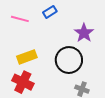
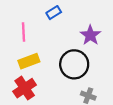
pink line: (20, 19) -> (23, 32), moved, turned 72
red cross: (23, 82) -> (25, 88), turned 30

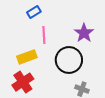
blue rectangle: (54, 13) -> (34, 12), moved
pink line: (23, 32) -> (44, 35), moved

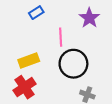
purple star: (84, 33) -> (89, 18), moved
pink line: (44, 35) -> (61, 37), moved

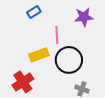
purple star: (89, 18) -> (84, 17), turned 30
yellow rectangle: (29, 60) -> (39, 55), moved

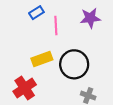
pink line: (57, 35) -> (56, 26), moved

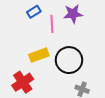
purple star: (90, 18) -> (73, 14), moved

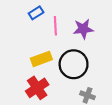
purple star: (73, 14) -> (83, 29), moved
red cross: (23, 82) -> (37, 88), moved

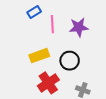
black circle: (74, 64) -> (70, 61), size x0.7
red cross: (37, 88) -> (48, 83), moved

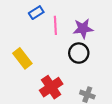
yellow rectangle: (39, 56) -> (22, 58), moved, turned 72
black circle: (70, 61) -> (79, 53), moved

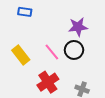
blue rectangle: (36, 13) -> (25, 12), moved, turned 40
pink line: (55, 25) -> (52, 52), moved, turned -36

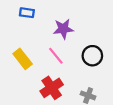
purple star: (78, 27) -> (63, 29), moved
black circle: (74, 50) -> (92, 56), moved

